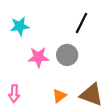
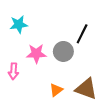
black line: (82, 23) -> (82, 34), moved
pink arrow: (14, 94) -> (13, 71), moved

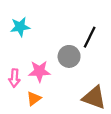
pink star: (36, 54) -> (39, 71), moved
orange triangle: (56, 90) -> (34, 99), moved

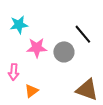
black line: (90, 37) -> (83, 34), turned -66
pink star: (39, 71) -> (37, 48), moved

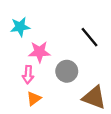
gray circle: (64, 52) -> (67, 71), moved
pink arrow: (14, 72) -> (28, 75), moved

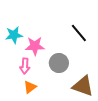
cyan star: (20, 27) -> (14, 35), moved

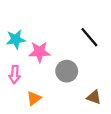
pink arrow: (25, 66) -> (15, 75), moved
brown triangle: (83, 86) -> (94, 97), size x0.6

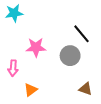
cyan star: (16, 39) -> (14, 13), moved
gray circle: (67, 71) -> (70, 56), moved

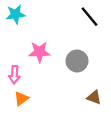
black line: (82, 34) -> (90, 17), moved
orange triangle: (31, 90) -> (21, 99), moved

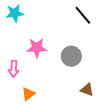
orange triangle: (21, 99) -> (28, 94), moved

